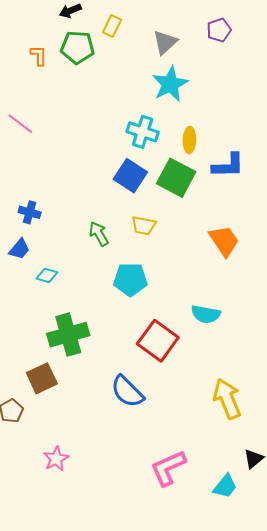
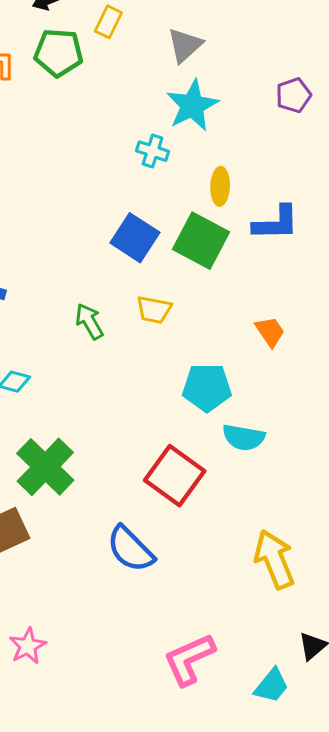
purple pentagon: (219, 30) -> (294, 95), moved
cyan cross: (143, 132) -> (153, 151), moved, size x0.7
orange trapezoid: (224, 241) -> (270, 332), size x0.7
cyan pentagon: (130, 280) -> (207, 388), moved
green cross: (68, 335) -> (45, 467), turned -30

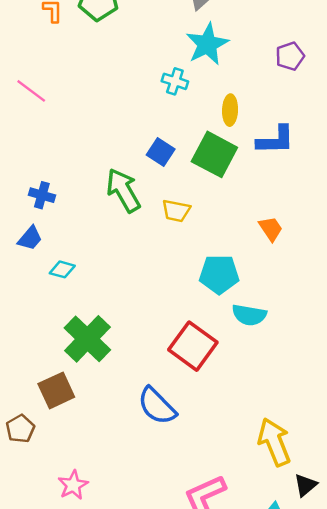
purple pentagon: (294, 95) -> (290, 56), moved
blue square: (135, 238) -> (161, 152), size x0.7
green arrow: (89, 321) -> (123, 190), moved, size x1.5
yellow arrow: (274, 559) -> (274, 442), moved

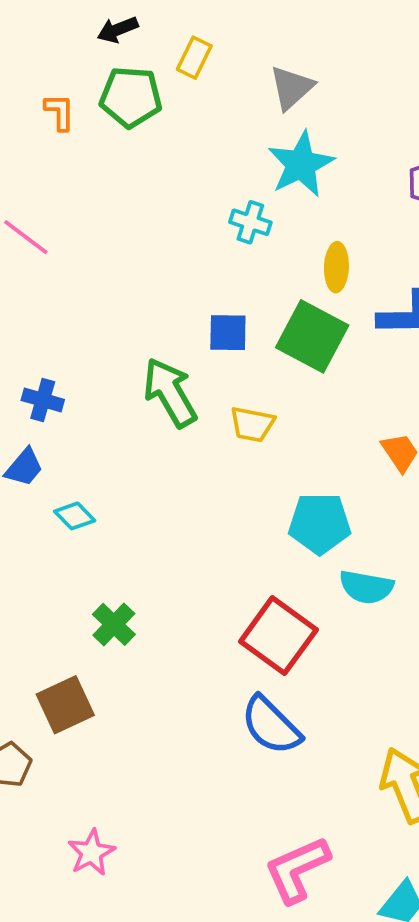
blue square: (161, 152) -> (228, 333), turned -32
cyan diamond: (62, 269) -> (75, 516), turned 30
green cross: (87, 339) -> (114, 624), size x0.6
blue semicircle: (157, 406) -> (271, 725), moved

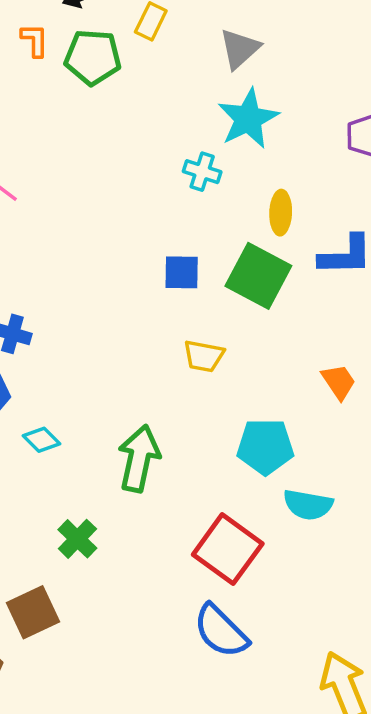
orange L-shape: (60, 112) -> (35, 40), moved
green arrow: (170, 392) -> (139, 459), moved, turned 42

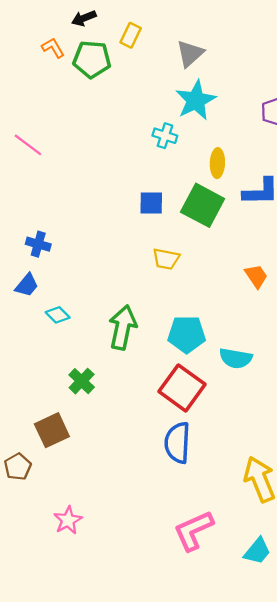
orange L-shape: (35, 40) -> (53, 48), turned -30
cyan pentagon: (265, 447) -> (187, 334), moved
blue semicircle: (221, 631) -> (177, 443), turned 48

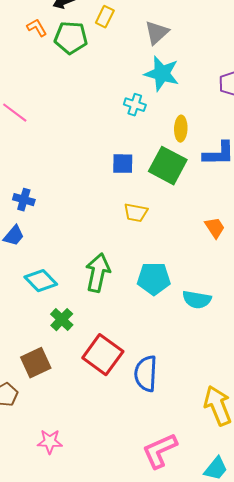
cyan star: (196, 100) -> (162, 74), turned -30
cyan diamond: (58, 315) -> (41, 281), moved, size x1.5
red square: (182, 388) -> (103, 355), moved
pink star: (68, 520) -> (50, 442), turned 30

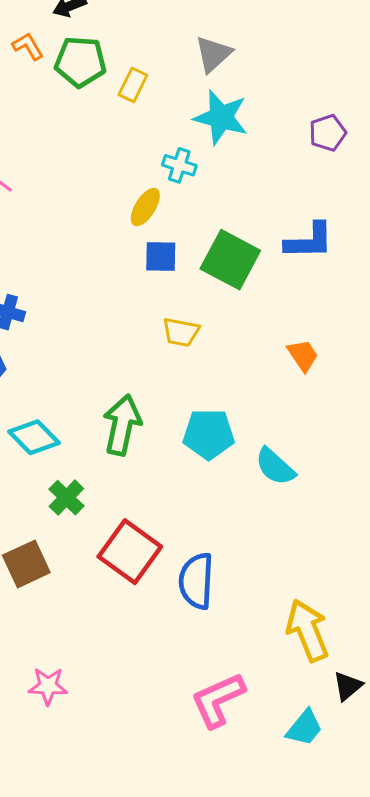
yellow rectangle: (105, 17) -> (133, 85), moved
yellow ellipse: (181, 129) -> (145, 207), moved, turned 30
cyan semicircle: (197, 300) -> (275, 467), turned 32

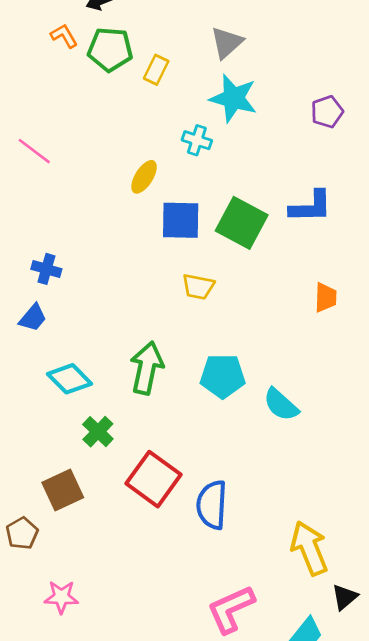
yellow ellipse: (145, 207) -> (144, 177), moved
blue square: (161, 256) -> (181, 220), size x1.4
orange trapezoid: (303, 355) -> (326, 297), moved, turned 36
pink star: (48, 686) -> (61, 597), moved

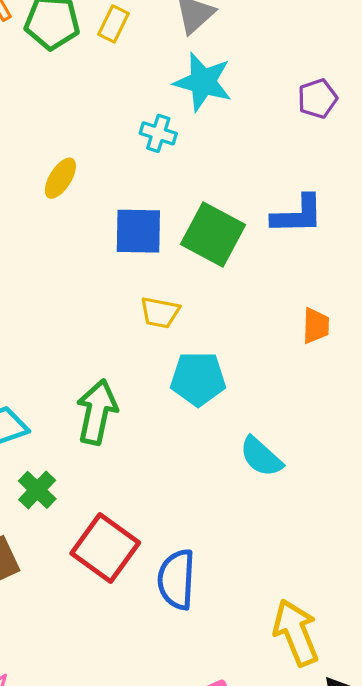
yellow rectangle: (156, 70) -> (113, 24), moved
yellow ellipse: (144, 177) -> (60, 178), moved
cyan pentagon: (223, 376) -> (198, 379), moved

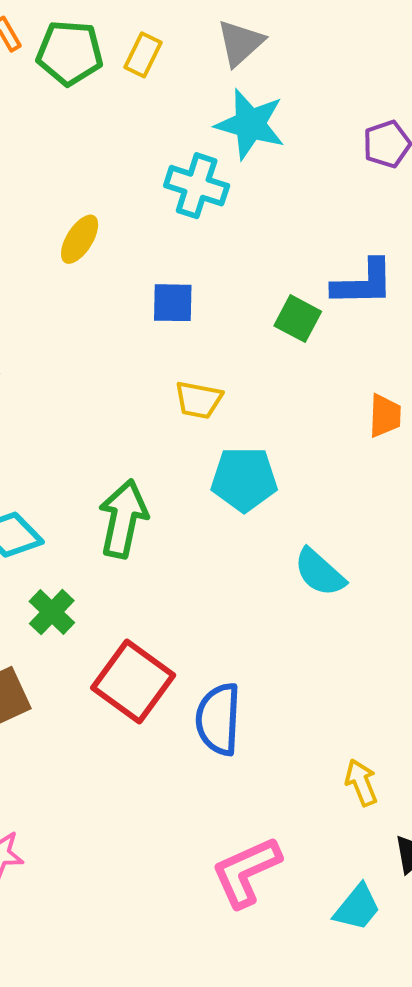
cyan cross: (158, 133) -> (197, 186), size x1.4
blue square: (138, 231) -> (173, 303), size x0.7
green square: (213, 235) -> (298, 319), moved, size x0.6
yellow arrow: (296, 633) -> (361, 783), size x0.6

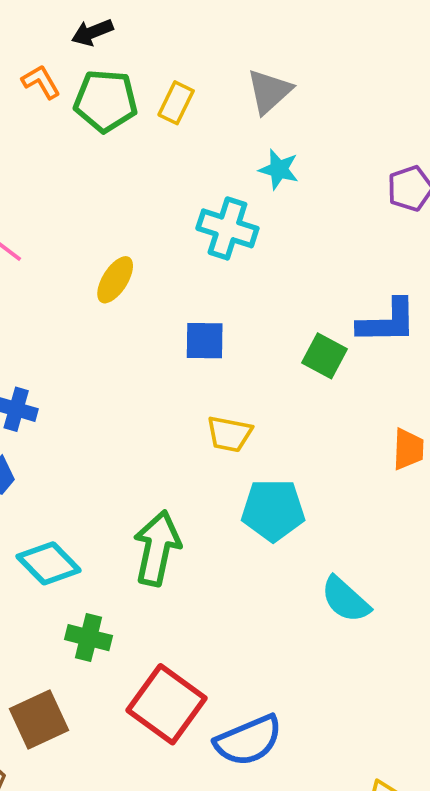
cyan star: (250, 124) -> (279, 169), size x0.6
green cross: (52, 612) -> (88, 638), turned -30
blue semicircle: (218, 719) -> (248, 740), turned -116

